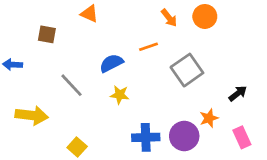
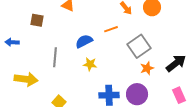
gray line: (72, 85) -> (55, 57), turned 48
black arrow: (238, 93) -> (176, 63), size x1.5
orange star: (209, 118) -> (147, 68), moved

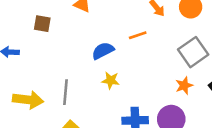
gray square: (139, 46) -> (193, 52), moved
gray line: (55, 57) -> (65, 92), moved

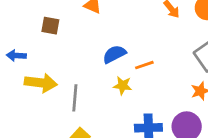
orange line: (138, 35) -> (144, 65), moved
yellow arrow: (28, 100) -> (41, 83), moved

